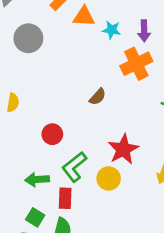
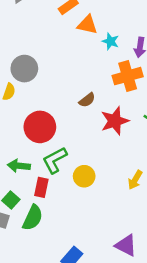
gray circle: (28, 38) -> (24, 69), moved
red circle: (52, 134) -> (40, 127), size x1.6
red star: (123, 149) -> (115, 121), moved

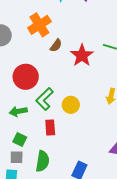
orange cross: (128, 76) -> (39, 25), moved
red rectangle: (41, 187) -> (50, 127), moved
green semicircle: (33, 218) -> (43, 161), moved

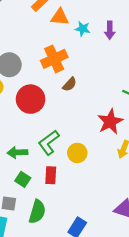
red star: (82, 55) -> (110, 122), moved
red circle: (26, 77) -> (31, 99), moved
green square: (20, 140) -> (23, 179), moved

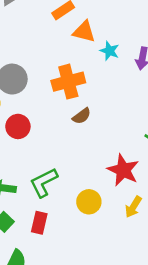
red circle: (31, 99) -> (18, 126), moved, size x0.7
red star: (110, 122) -> (123, 170), turned -30
yellow circle: (77, 153) -> (89, 202), moved

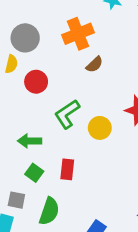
green L-shape: (44, 182) -> (67, 114), moved
yellow circle: (89, 202) -> (100, 128), moved

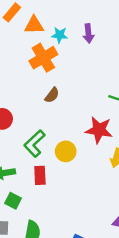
orange cross: (78, 34) -> (43, 58), moved
red rectangle: (67, 169) -> (40, 175), moved

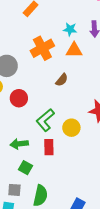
orange triangle: (34, 25) -> (74, 50), moved
orange cross: (43, 58) -> (42, 48), moved

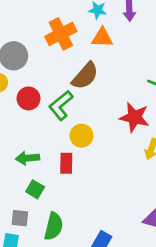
brown semicircle: (62, 80) -> (85, 76), size x1.6
green L-shape: (45, 120) -> (61, 105), moved
yellow circle: (71, 128) -> (81, 136), moved

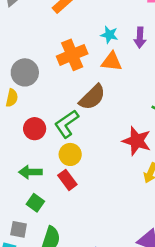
red circle: (29, 98) -> (35, 129), moved
yellow circle: (81, 136) -> (70, 154), moved
red rectangle: (66, 163) -> (67, 180), turned -42

